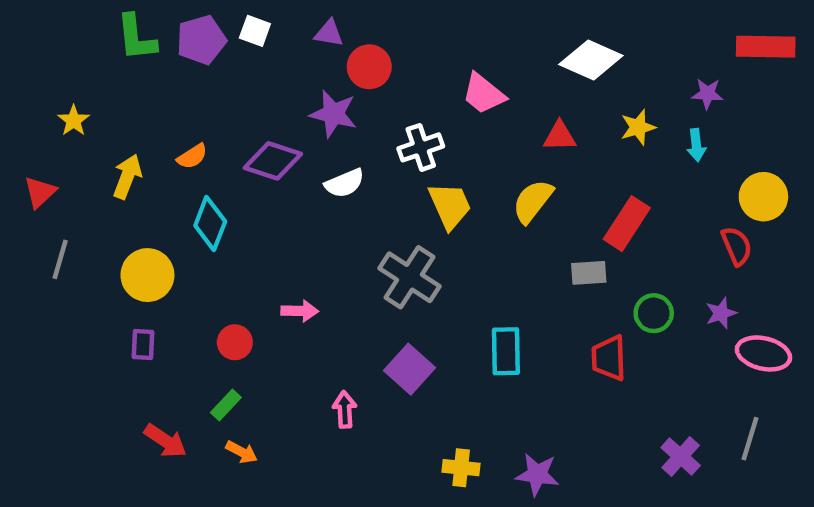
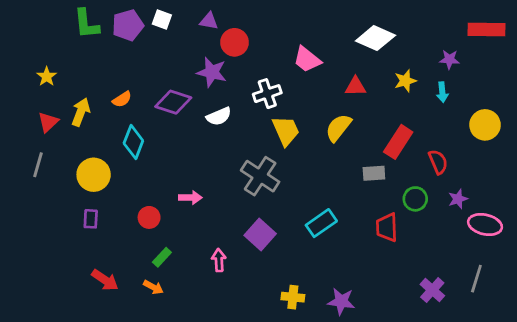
red triangle: (40, 192) -> (48, 122), moved
red semicircle: (737, 246) -> (438, 162), moved
cyan rectangle: (506, 351) -> (321, 223), turned 56
green rectangle: (226, 405) -> (162, 257), moved

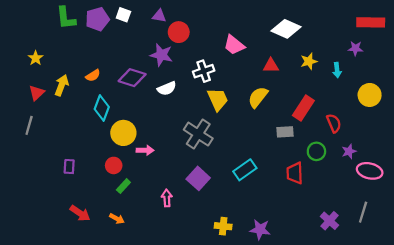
purple star: (449, 59) -> (355, 48), moved
yellow circle: (94, 175) -> (123, 133), moved
green rectangle: (162, 257) -> (123, 186), moved

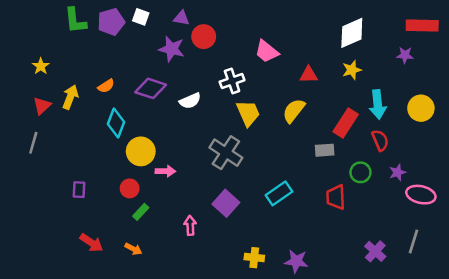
white diamond: (286, 29) -> (352, 33), moved, turned -48
purple star: (161, 55) -> (172, 49), moved
cyan arrow: (337, 70) -> (378, 104), moved, size x1.6

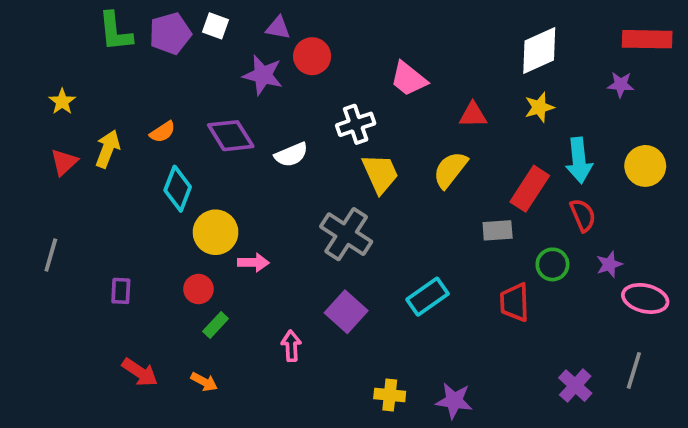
purple diamond: (151, 88) -> (231, 136), turned 40
gray line: (33, 143) -> (51, 255), moved

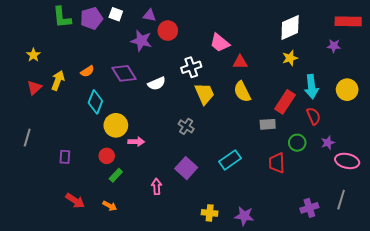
red triangle: (473, 115) -> (240, 62), moved
yellow semicircle: (450, 170) -> (242, 92), turned -65
gray cross: (346, 234) -> (186, 126), size x0.6
purple cross: (575, 386) -> (309, 208), turned 30

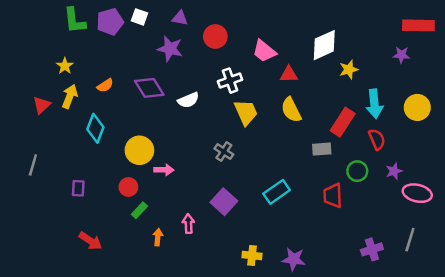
white diamond: (290, 28) -> (324, 45), moved
red circle: (168, 31) -> (215, 36), moved
yellow star: (33, 55) -> (65, 66), moved
cyan diamond: (95, 102) -> (95, 128), moved
orange arrow: (110, 206) -> (158, 237), moved, turned -112

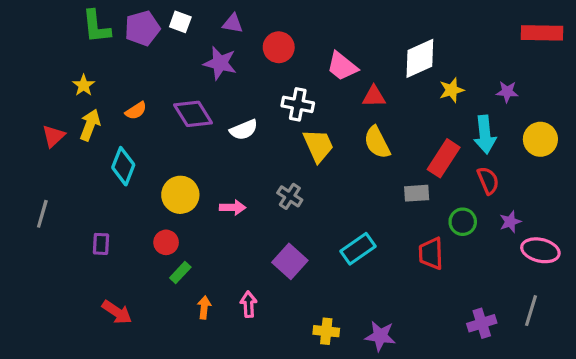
purple star: (401, 55) -> (507, 92), moved
white cross: (230, 81) -> (298, 104), turned 30
pink arrow: (164, 170) -> (233, 207), moved
pink arrow: (188, 224) -> (249, 304), moved

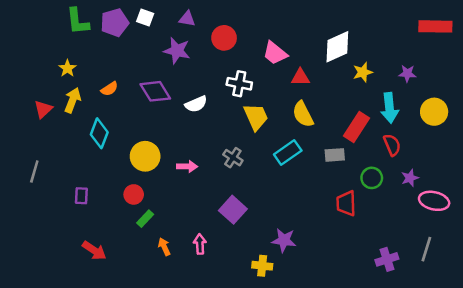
cyan rectangle: (358, 249) -> (288, 152), moved
orange arrow: (204, 307) -> (164, 247), turned -30
purple star: (380, 336) -> (284, 240), moved

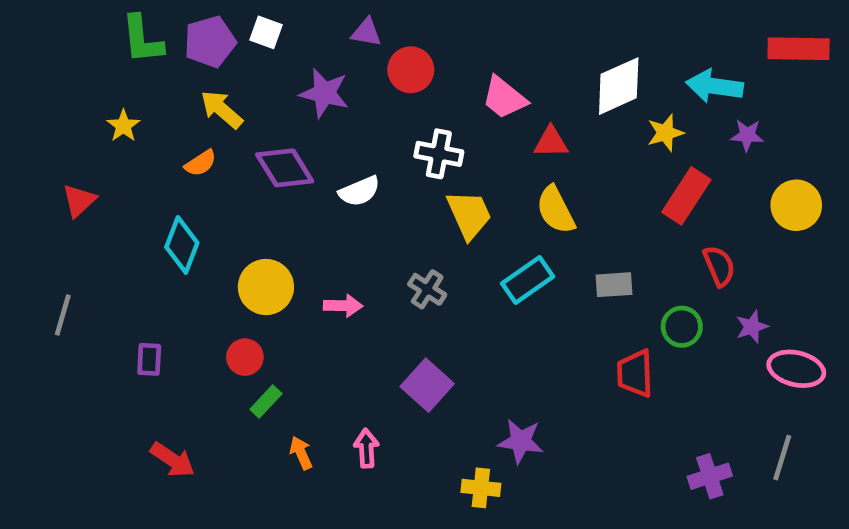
purple triangle: (187, 19) -> (366, 32), moved
yellow arrow: (73, 100) -> (222, 109), moved, turned -70
cyan arrow: (390, 108) -> (714, 86), moved, turned 104
red rectangle: (356, 127) -> (686, 196), moved

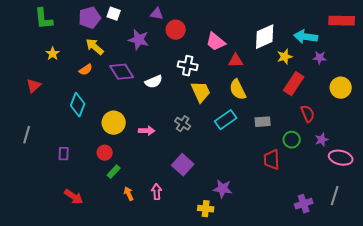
green L-shape: (142, 39) -> (44, 19), moved

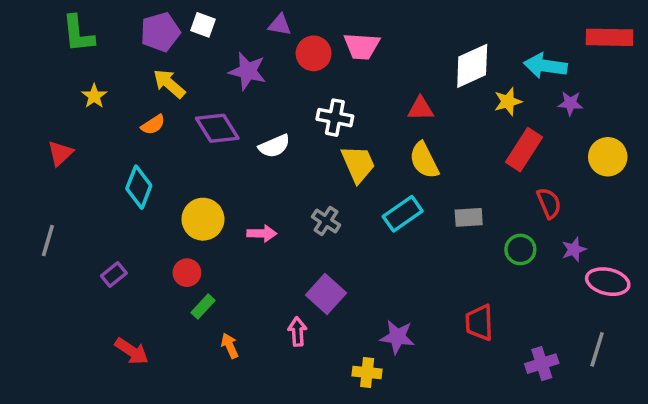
pink trapezoid: (216, 42) -> (362, 46), moved, turned -35
purple rectangle: (64, 154) -> (114, 274), turned 48
red trapezoid: (272, 160) -> (479, 323), moved
pink arrow: (157, 192) -> (297, 331), moved

